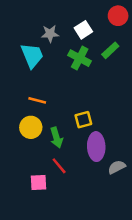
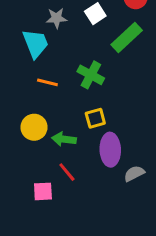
green rectangle: (110, 50) -> (127, 38), size x1.5
green cross: (80, 58) -> (91, 75), moved
orange line: (37, 100) -> (47, 82), moved
green arrow: (56, 138) -> (64, 139), turned 114

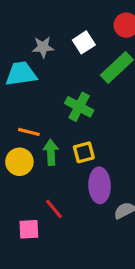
cyan trapezoid: (36, 44) -> (21, 74), turned -76
orange line: (47, 82) -> (29, 132), moved
green arrow: (64, 139) -> (51, 152), moved, turned 80

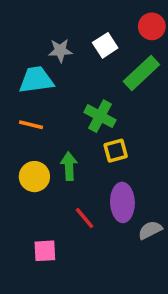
orange line: (29, 132) -> (31, 125), moved
yellow square: (84, 152) -> (116, 151), moved
red line: (54, 209) -> (84, 218), moved

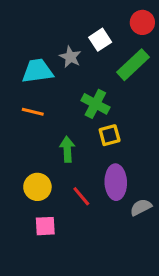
gray star: (60, 51) -> (70, 57), moved, turned 30
yellow circle: (34, 177) -> (37, 187), moved

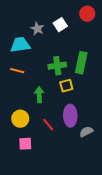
gray star: (70, 57) -> (37, 29), moved
green rectangle: (133, 65) -> (81, 63), moved, turned -35
green cross: (95, 104) -> (57, 66), turned -36

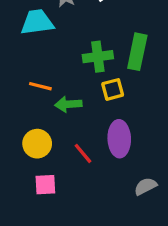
orange line: (17, 71) -> (40, 86), moved
green arrow: (39, 95) -> (68, 104), turned -91
gray semicircle: (86, 132) -> (145, 186), moved

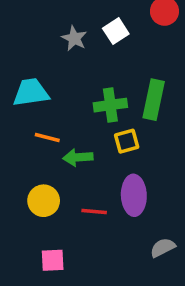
cyan trapezoid: (37, 22) -> (31, 92), moved
red line: (83, 153) -> (94, 212), turned -45
pink square: (45, 185) -> (53, 260), moved

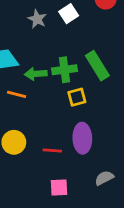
green rectangle: (154, 100) -> (97, 66), turned -44
green arrow: (78, 157) -> (36, 74), moved
pink square: (53, 260) -> (59, 188), moved

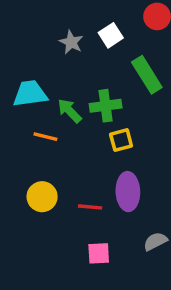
green rectangle: (97, 66) -> (147, 75), moved
green arrow: (36, 74) -> (70, 111), turned 50

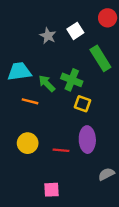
green cross: (106, 106) -> (72, 80), turned 30
yellow square: (121, 140) -> (83, 104), turned 35
pink square: (99, 253) -> (51, 190), moved

